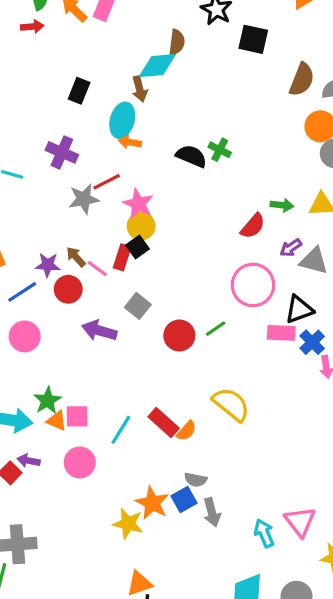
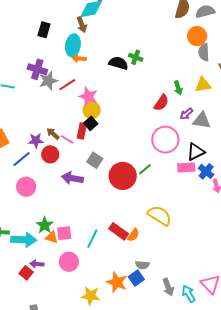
gray star: (84, 199) -> (48, 81), moved
green arrow: (282, 205) -> (178, 88), turned 72
red circle: (179, 335) -> (123, 176), size x1.4
gray arrow: (212, 512) -> (168, 287), moved
yellow star: (128, 524) -> (91, 296), moved

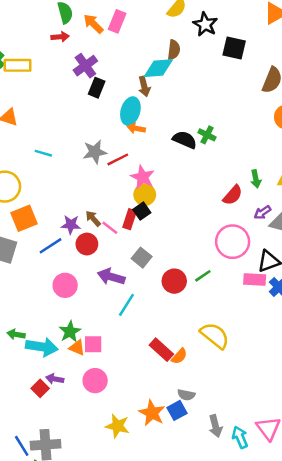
purple cross: (37, 69) -> (85, 66), moved, turned 30
red circle: (123, 176) -> (174, 281), size x0.7
pink circle: (26, 187) -> (65, 285), moved
cyan line: (92, 239) -> (126, 305), moved

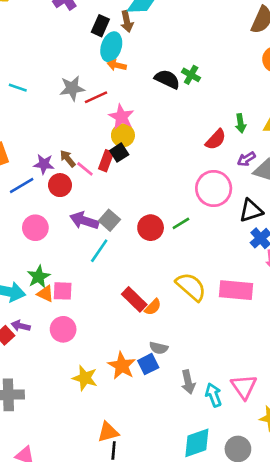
black rectangle: (97, 88) -> (100, 26), moved
gray square: (142, 258) -> (109, 220), moved
pink rectangle: (255, 280) -> (236, 290), moved, size x1.4

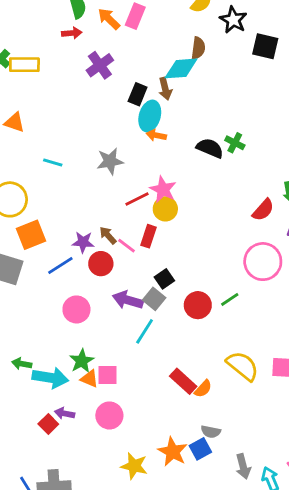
red line: (96, 97) -> (137, 199), moved
black square: (119, 153) -> (164, 279), moved

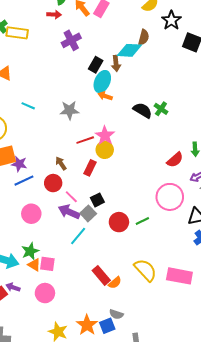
purple star: (83, 242) -> (19, 164), moved
pink line: (127, 246) -> (71, 197), moved

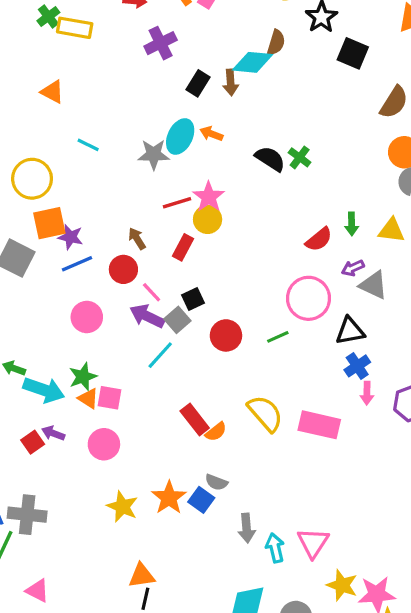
cyan ellipse: (102, 82) -> (180, 136), moved
green line: (142, 221) -> (278, 337), moved
blue square: (107, 326) -> (201, 500), turned -35

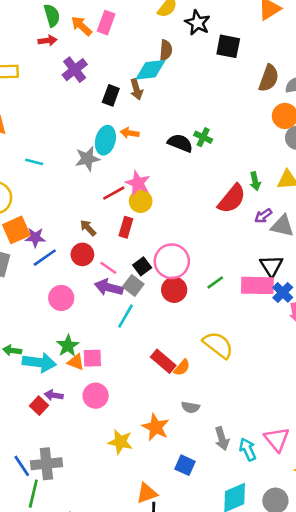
red semicircle: (319, 239) -> (232, 199), size x1.4
pink circle: (309, 298) -> (172, 261), moved
black triangle: (350, 331) -> (271, 266), turned -40
pink rectangle: (319, 425) -> (257, 285), moved
blue square: (201, 500) -> (185, 465), moved

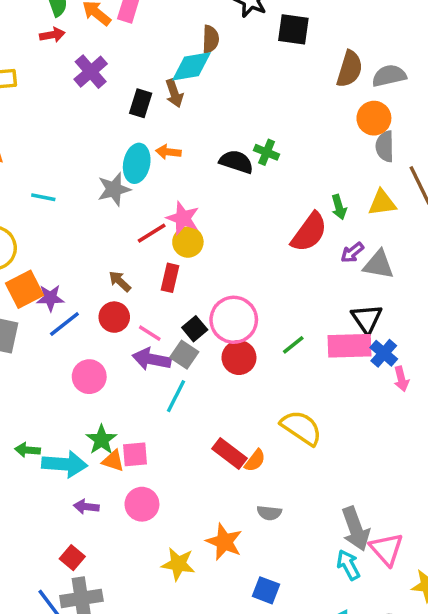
red square: (39, 406) -> (72, 558), moved
gray arrow: (222, 439) -> (356, 529), moved, size x1.4

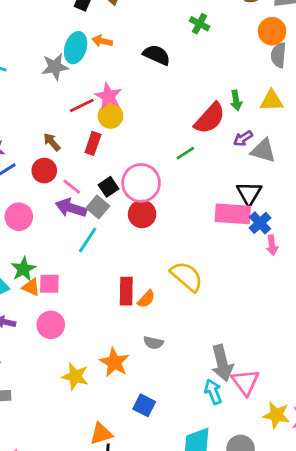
green cross: (267, 152) -> (200, 24), moved
green line: (293, 345) -> (185, 153), moved
red rectangle: (230, 453) -> (126, 291), turned 48

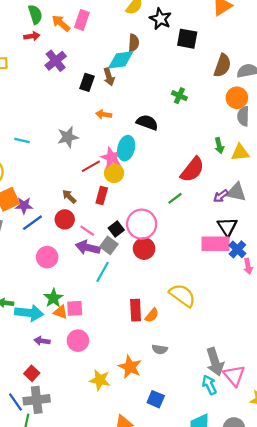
cyan ellipse: (76, 48) -> (126, 148), moved
green arrow: (236, 100) -> (219, 146), moved
purple arrow: (243, 138) -> (221, 196), moved

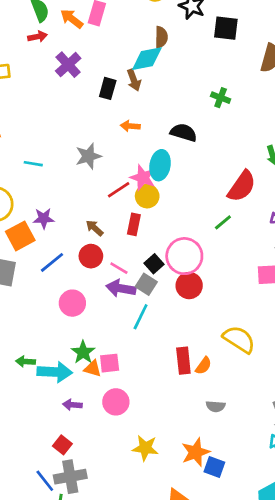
purple star: (24, 206) -> (44, 218), moved
orange star: (130, 367) -> (196, 452), moved, turned 30

